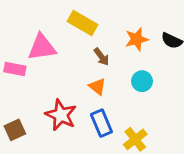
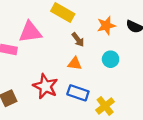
orange triangle: (97, 87) -> (75, 64), turned -32
blue rectangle: (101, 123) -> (78, 93), turned -48

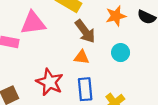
brown arrow: (78, 40) -> (85, 31), size x1.5
blue rectangle: (78, 93) -> (85, 89), turned 66

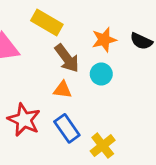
cyan circle: (121, 53) -> (101, 74), moved
blue rectangle: (85, 89) -> (67, 128), turned -30

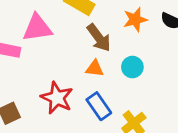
cyan circle: (101, 74) -> (132, 67), moved

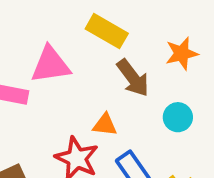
orange triangle: (95, 68) -> (105, 125), moved

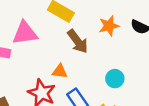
cyan circle: (178, 117) -> (115, 79), moved

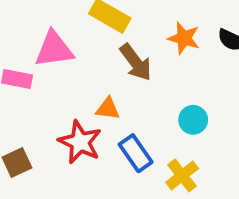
orange star: (109, 26) -> (184, 38), turned 30

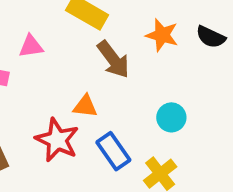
pink triangle: (54, 49) -> (31, 46), size x0.6

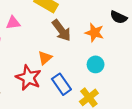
orange star: (162, 35) -> (94, 33), moved
orange triangle: (85, 106) -> (45, 58), turned -48

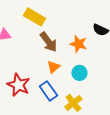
orange triangle: (45, 58) -> (53, 67), moved

